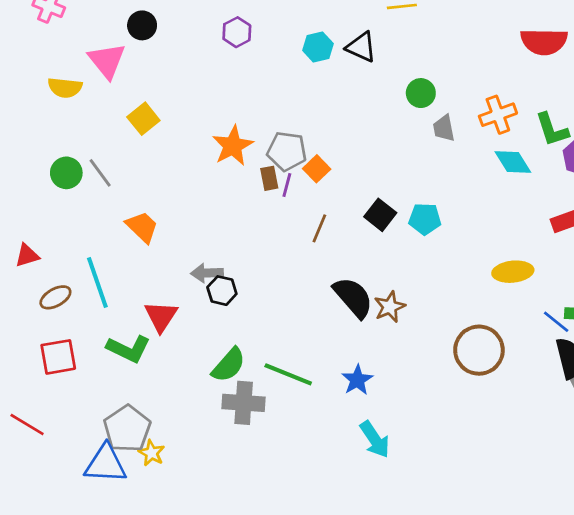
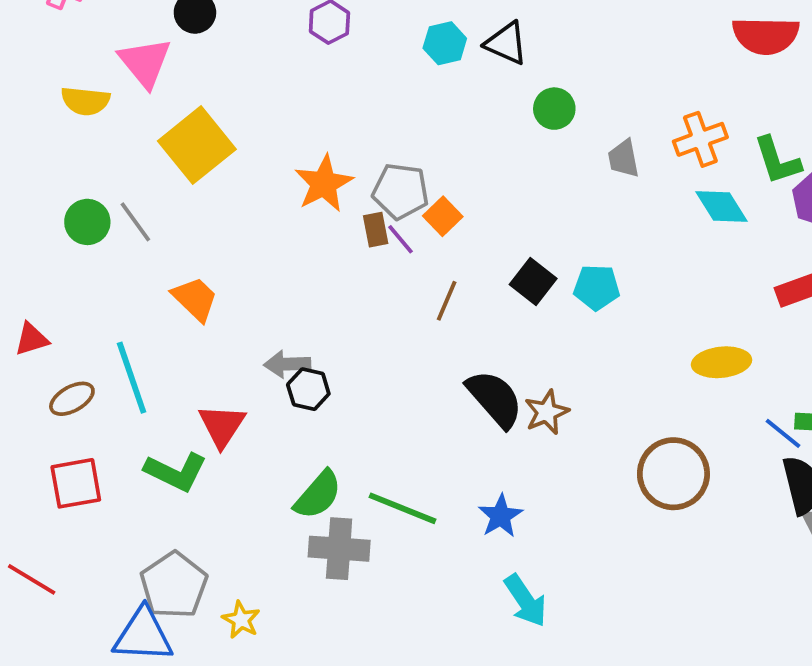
green circle: (421, 93) -> (554, 109), moved
yellow square: (143, 119) -> (197, 145), size x1.6
purple line: (287, 185) -> (401, 239), turned -55
yellow star: (152, 453) -> (241, 620), moved

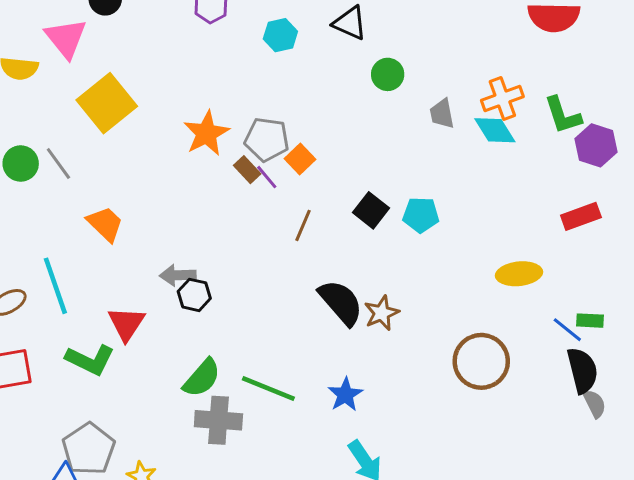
cyan hexagon: (445, 43) -> (280, 35), moved
cyan diamond: (722, 207) -> (495, 130), moved
brown rectangle: (376, 230) -> (247, 170), turned -32

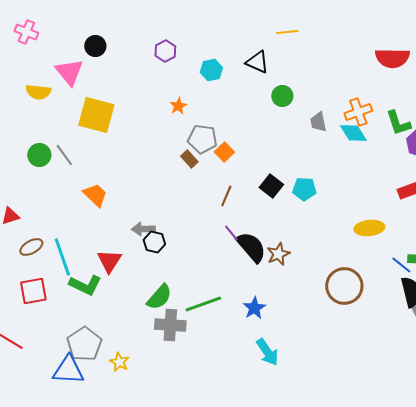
yellow square: (107, 103) -> (96, 115), turned -36
orange star: (206, 133) -> (178, 106), moved, size x0.6
purple line: (267, 177) -> (231, 233), moved
cyan line: (55, 286) -> (62, 257), moved
green line: (268, 389) -> (203, 304), turned -42

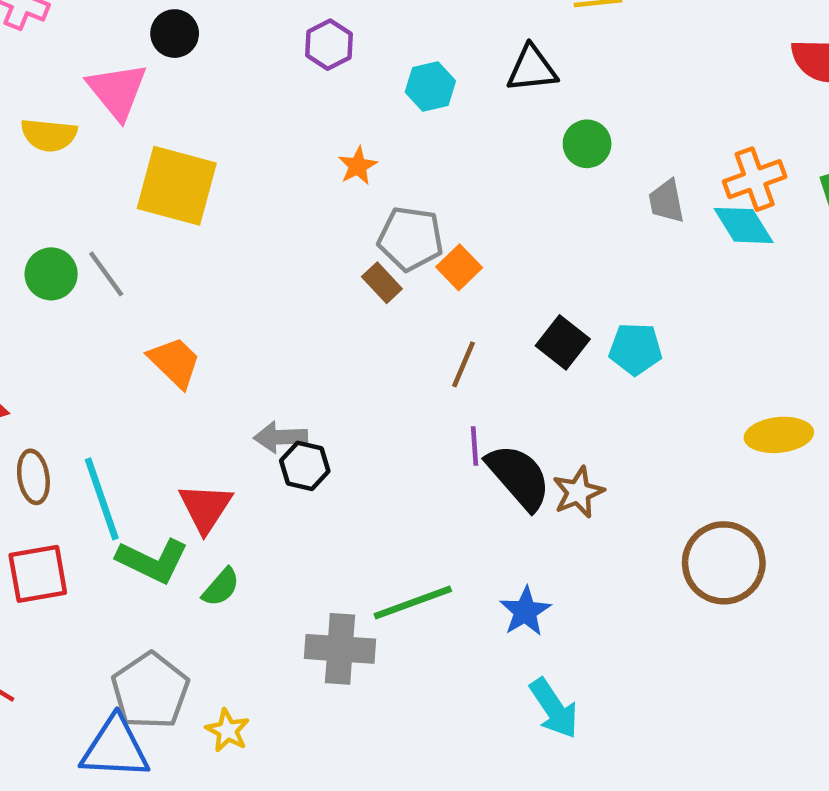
black triangle: (257, 62) -> (532, 69), turned -30
purple line: (231, 233) -> (475, 446), turned 36
brown ellipse: (31, 247) -> (33, 477), turned -70
green semicircle: (159, 297) -> (221, 587), moved, size x0.7

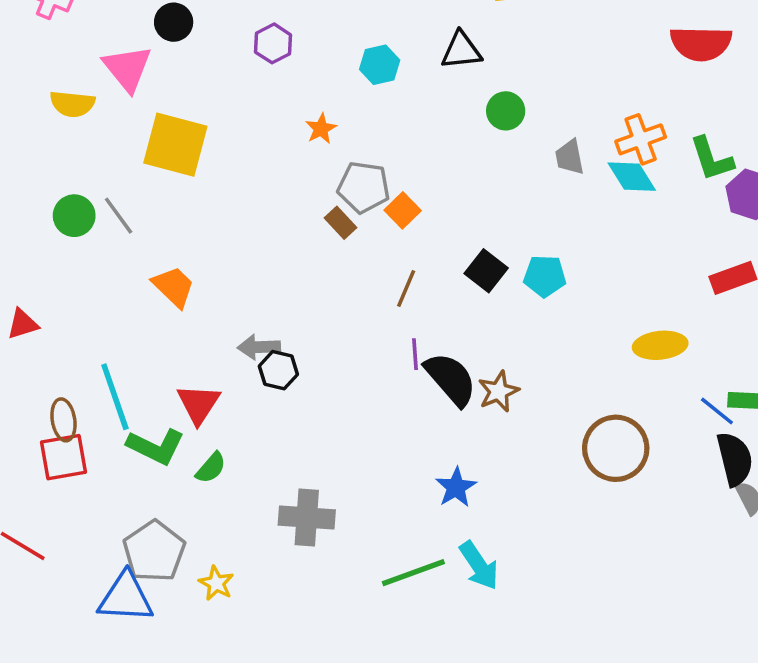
purple hexagon: (329, 45) -> (273, 43), moved
brown ellipse: (33, 477) -> (63, 420), moved
green line: (413, 603) -> (413, 573), moved

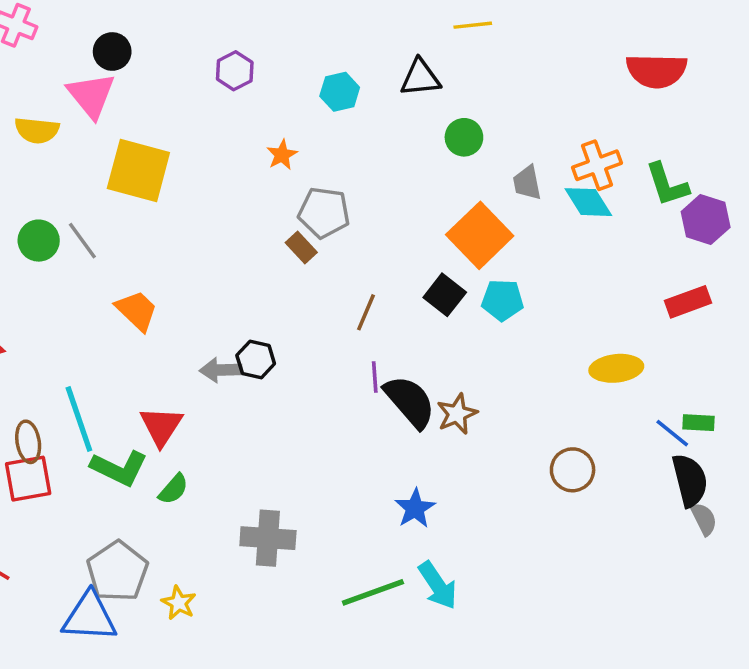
black circle: (174, 22) -> (112, 51), moved
orange square: (403, 210) -> (480, 235), moved, size x1.8
black hexagon: (278, 370) -> (256, 360), moved
brown circle: (616, 448) -> (573, 470), size x0.7

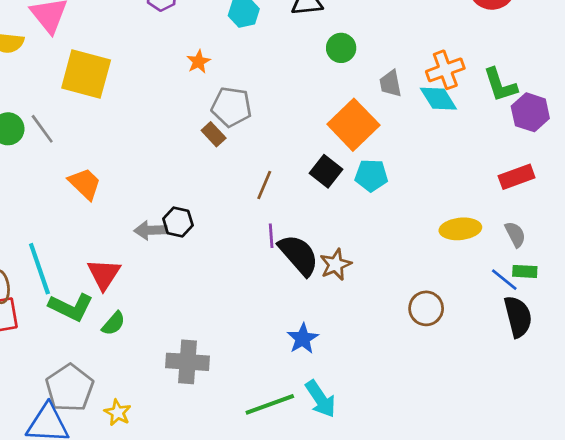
gray semicircle: (704, 519) -> (515, 234), moved

